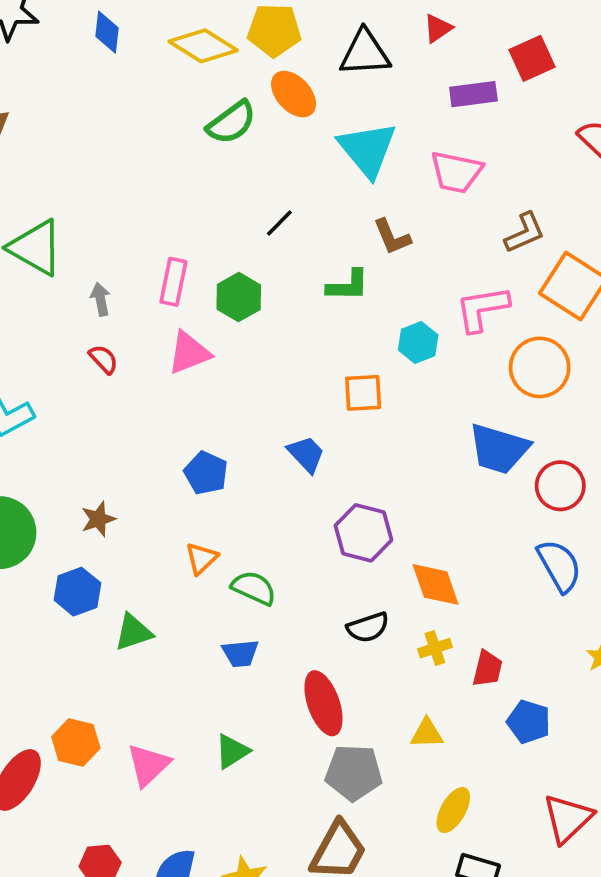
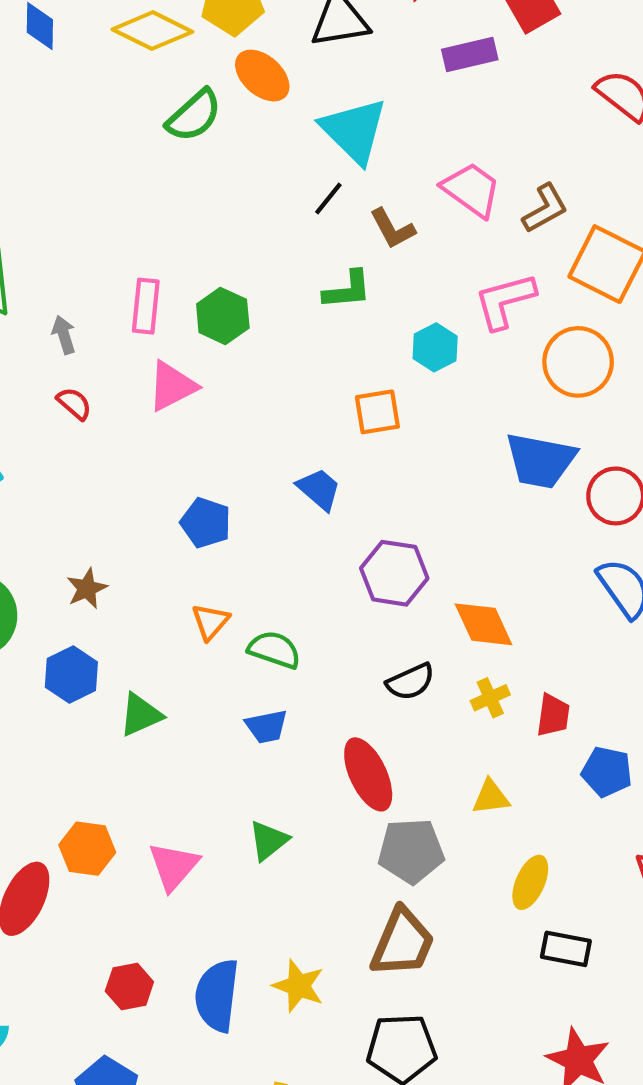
pink trapezoid: (456, 172) -> (471, 190), moved, turned -150
black line: (279, 223) -> (328, 199), moved

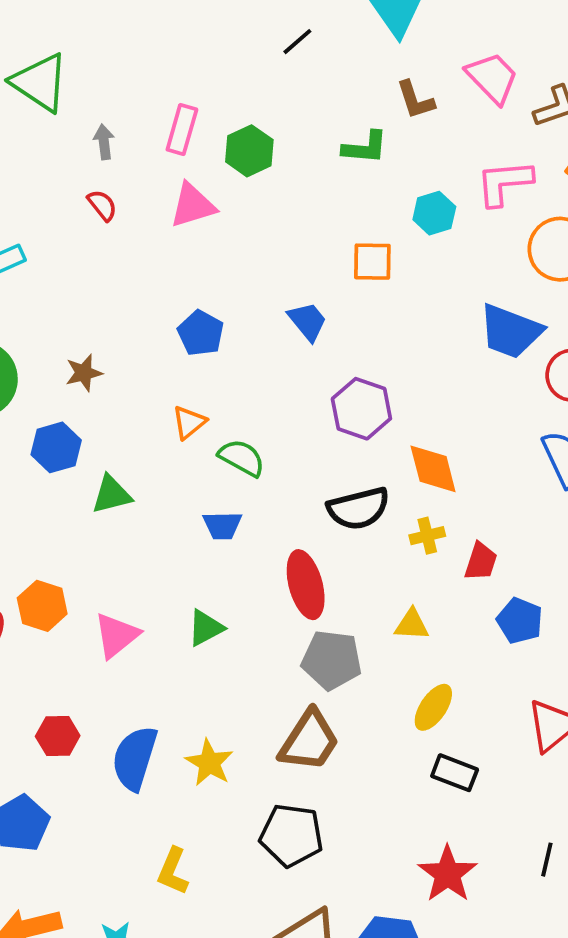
black line: (328, 199) -> (297, 42), moved
black semicircle: (410, 682) -> (358, 508), size x1.4

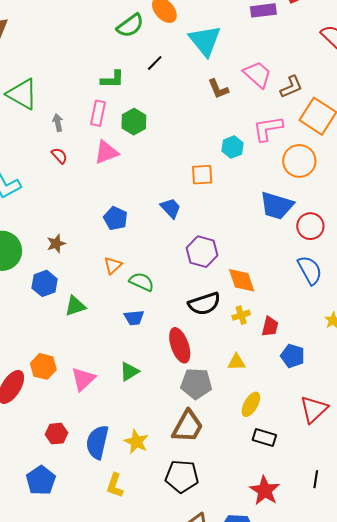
green L-shape: (365, 147) -> (112, 79), moved
yellow L-shape: (173, 871) -> (115, 485), moved

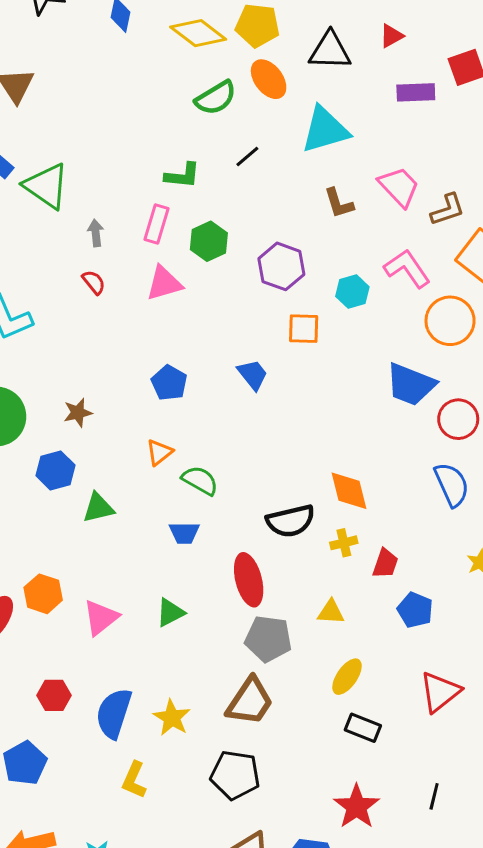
cyan triangle: (205, 41) -> (325, 130), turned 48
pink L-shape: (268, 129) -> (407, 269), turned 60
purple hexagon: (202, 252) -> (281, 266), moved

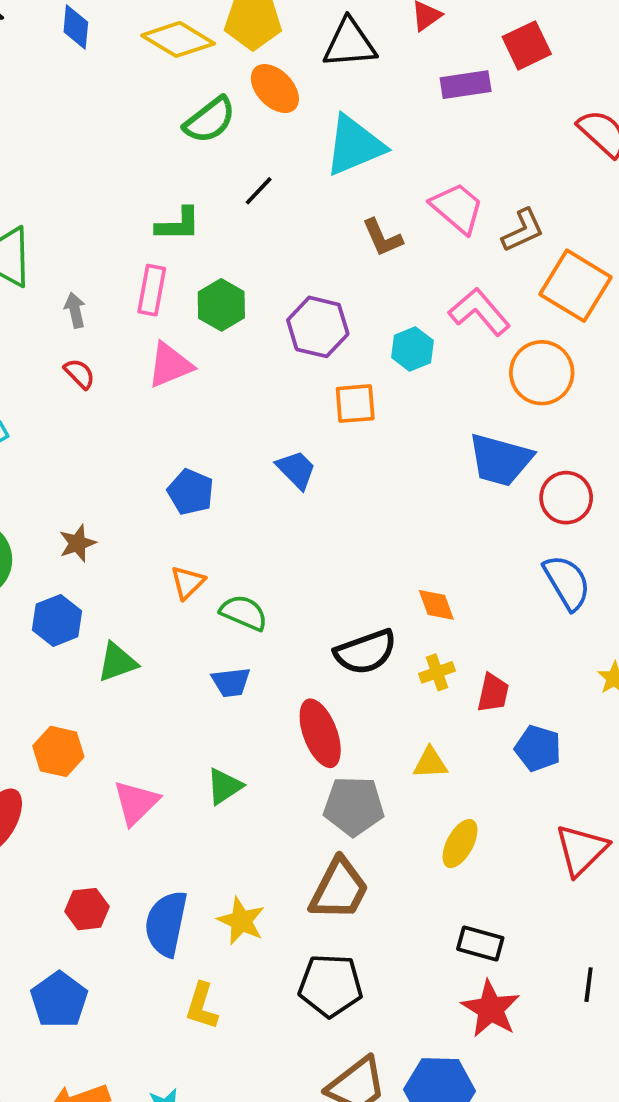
orange diamond: (349, 491) -> (436, 605), size x0.7
orange hexagon: (43, 594) -> (58, 751), moved
black rectangle: (363, 728) -> (480, 943), moved

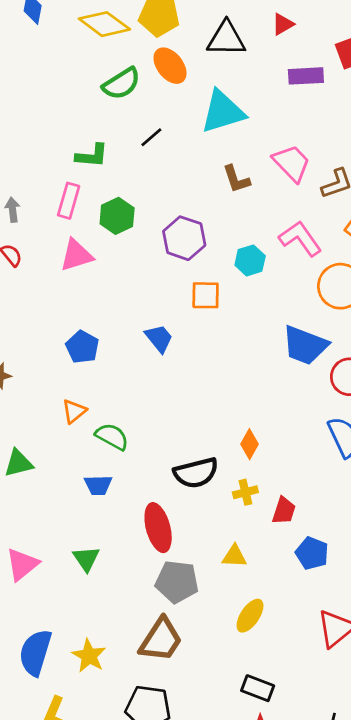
orange diamond: (436, 605) -> (250, 444), turned 44
green triangle: (224, 786) -> (86, 559), turned -36

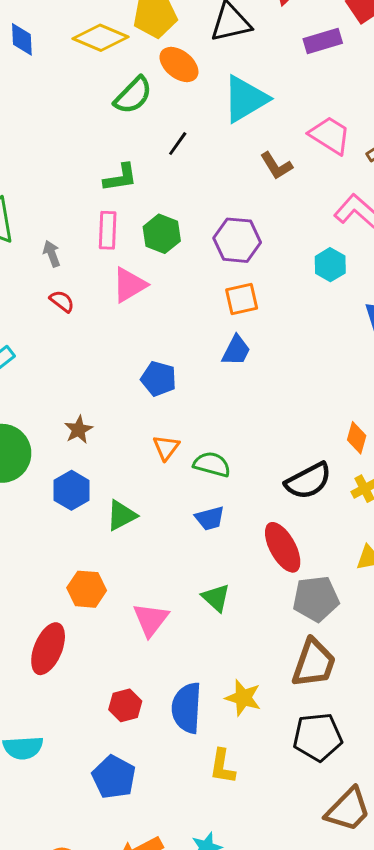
cyan hexagon: (250, 260) -> (330, 265), moved
orange square: (206, 295) -> (242, 299), moved
blue trapezoid: (159, 338) -> (236, 350), turned 80

